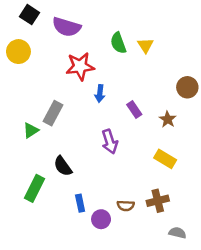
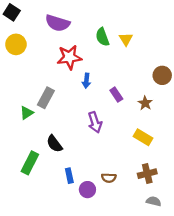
black square: (30, 15) -> (12, 12), moved
brown cross: (158, 201) -> (147, 174), moved

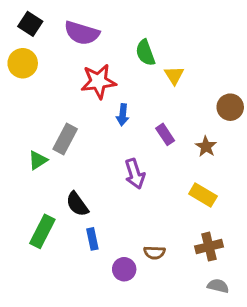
black square: (12, 12) -> (30, 24), moved
yellow triangle: (126, 39) -> (174, 75), moved
blue rectangle: (69, 176) -> (92, 239), moved

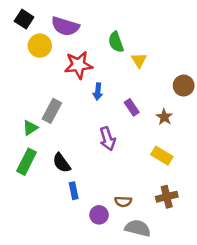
yellow circle: (23, 63) -> (40, 46), moved
green rectangle: (42, 231) -> (27, 162), moved
gray semicircle: (218, 286) -> (138, 228), moved, size x1.5

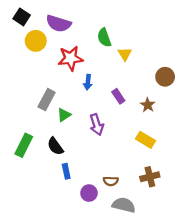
green triangle: (30, 128) -> (64, 115), moved

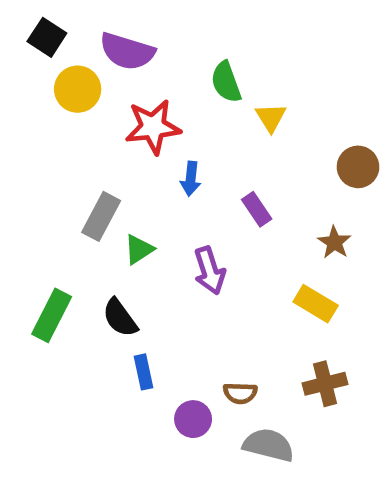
brown star: (148, 105) -> (334, 242), moved

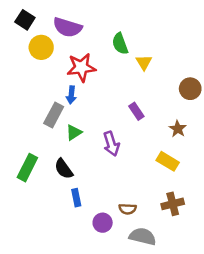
blue arrow: (191, 179) -> (71, 95), moved

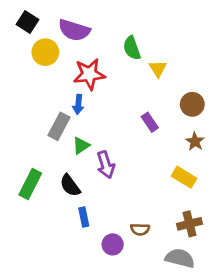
brown circle: (190, 89) -> (192, 104), moved
purple arrow: (111, 144) -> (106, 165), moved
gray semicircle: (143, 236) -> (180, 258), moved

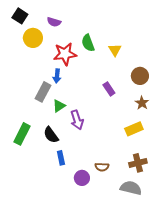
purple semicircle: (74, 30) -> (54, 22), size x0.6
green semicircle: (132, 48) -> (88, 43), moved
yellow rectangle: (184, 177) -> (134, 129), turned -54

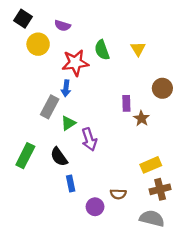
yellow triangle: (115, 50) -> (138, 49), moved
purple rectangle: (109, 89) -> (126, 103), turned 32
brown star: (142, 103) -> (141, 118), moved
yellow rectangle: (134, 129) -> (151, 165), moved

